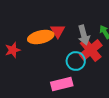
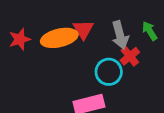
red star: (13, 50) -> (20, 39), moved
red cross: (91, 50) -> (130, 56), size x0.6

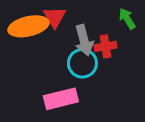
gray arrow: (120, 35) -> (84, 40), moved
red cross: (130, 56) -> (106, 46), turned 30

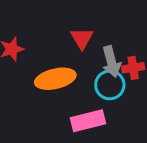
orange ellipse: (28, 26) -> (55, 79), moved

